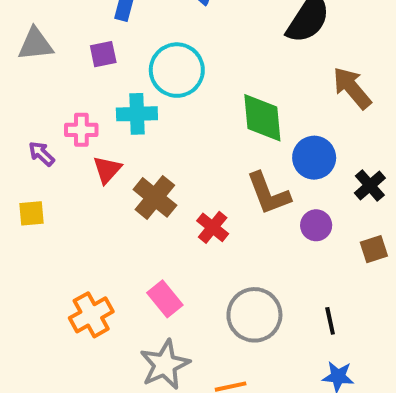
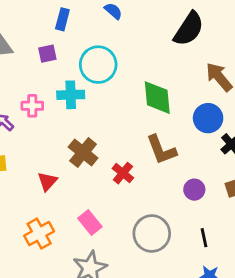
blue circle: (314, 158) -> (208, 118), moved
red triangle: (107, 170) -> (47, 181), moved
purple circle: (316, 225) -> (194, 190), moved

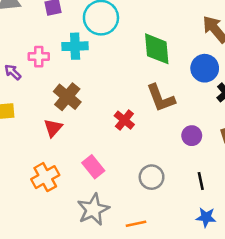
brown cross: (83, 152) -> (67, 97), moved
gray circle: (152, 234) -> (152, 177), size x0.7

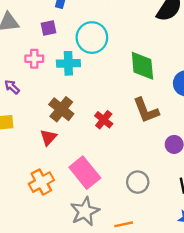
pink cross: (39, 57) -> (34, 59), moved
red cross: (124, 120) -> (104, 120), moved
pink rectangle: (93, 167) -> (85, 173), size x1.5

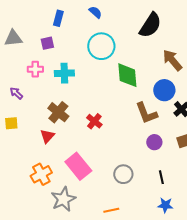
cyan circle: (92, 38) -> (101, 46), moved
brown L-shape: (146, 110) -> (146, 113), moved
gray star: (85, 211) -> (63, 199), moved

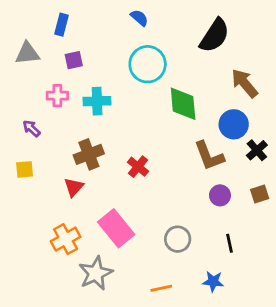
blue rectangle: (58, 18) -> (61, 25), moved
brown cross: (58, 112) -> (89, 154), turned 30
blue star: (165, 205) -> (213, 281), moved

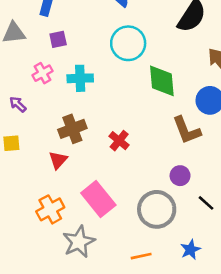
pink cross: (57, 96) -> (43, 73), turned -30
purple circle: (220, 195) -> (180, 176), moved
gray circle: (178, 239) -> (157, 209), size x1.5
black line: (230, 243) -> (206, 203), moved, turned -36
blue star: (213, 281) -> (190, 250), turned -30

